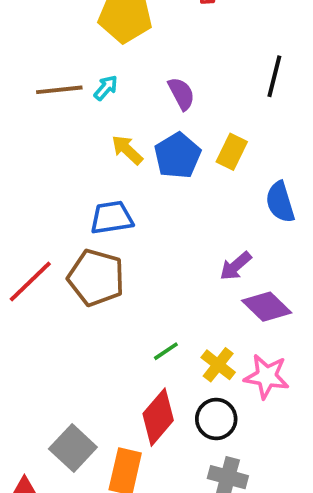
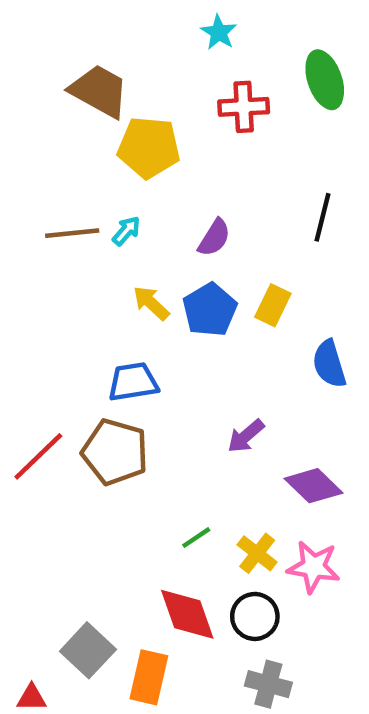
purple semicircle: (181, 94) -> (214, 238), turned 60
purple arrow: (236, 266) -> (246, 436), moved
red diamond: (158, 417) -> (187, 614), turned -60

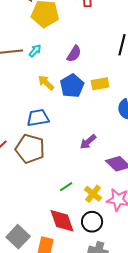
yellow rectangle: (273, 305) -> (100, 84), turned 54

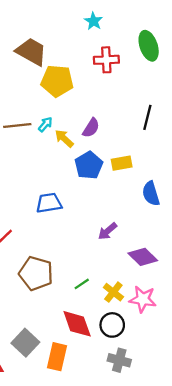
yellow arrow: (46, 83) -> (64, 138), moved
brown pentagon: (30, 149) -> (36, 273), moved

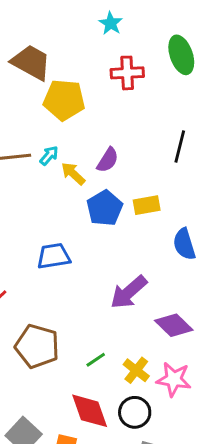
purple arrow: (108, 231) -> (129, 292), size x1.5

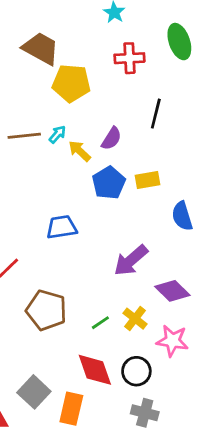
black line: (180, 146) -> (156, 114), moved
yellow cross: (136, 370) -> (135, 319), moved

